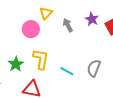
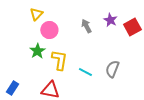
yellow triangle: (46, 13) -> (36, 14), moved
green star: (16, 64) -> (37, 51), moved

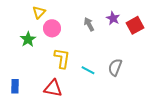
green star: (37, 51) -> (28, 39), moved
blue rectangle: (12, 88) -> (15, 86), turned -32

